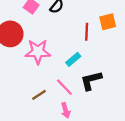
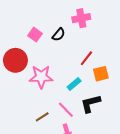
orange square: (108, 22) -> (101, 74), moved
red line: (87, 32) -> (86, 58), turned 35

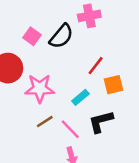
black semicircle: (59, 35) -> (61, 36), size x1.5
brown line: (42, 117) -> (45, 122), moved

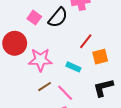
cyan rectangle: (80, 97) -> (73, 67), turned 64
black L-shape: (101, 122) -> (103, 88), moved

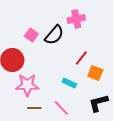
orange square: (100, 57) -> (95, 73), turned 35
pink star: (40, 60) -> (27, 85), moved
brown line: (45, 87) -> (34, 108), moved, turned 32

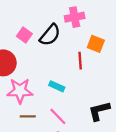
red line: (81, 58) -> (80, 61), turned -42
orange square: (95, 73) -> (96, 44), moved
cyan rectangle: (69, 83) -> (57, 86), moved

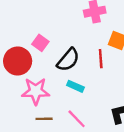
pink square: (24, 35) -> (40, 43), moved
black semicircle: (50, 35) -> (68, 60), moved

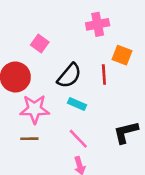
pink square: (40, 43) -> (40, 44), moved
brown line: (44, 119) -> (29, 139), moved

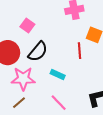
black semicircle: (69, 76) -> (38, 52), moved
brown line: (29, 139) -> (19, 103), turned -40

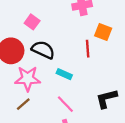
black semicircle: (38, 52) -> (43, 50), turned -105

